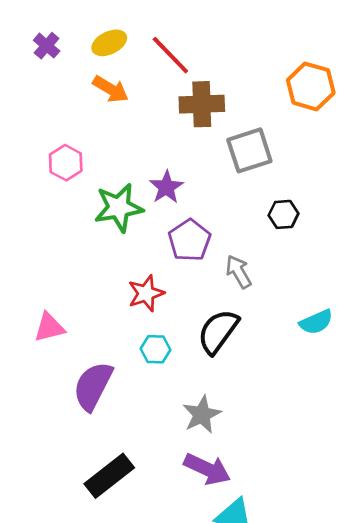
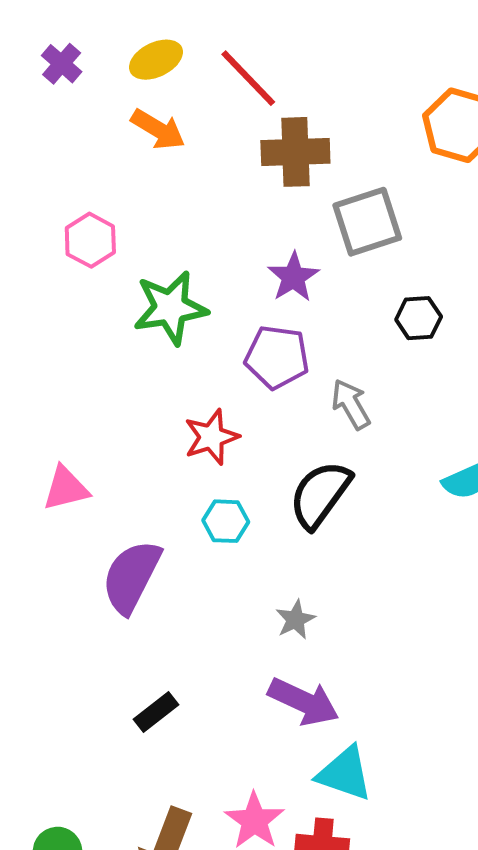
purple star: (166, 187) -> (293, 277), moved
purple pentagon: (190, 240) -> (277, 357), turned -30
gray star: (202, 415) -> (295, 620), size x0.7
black rectangle: (109, 476) -> (156, 712), size x0.6

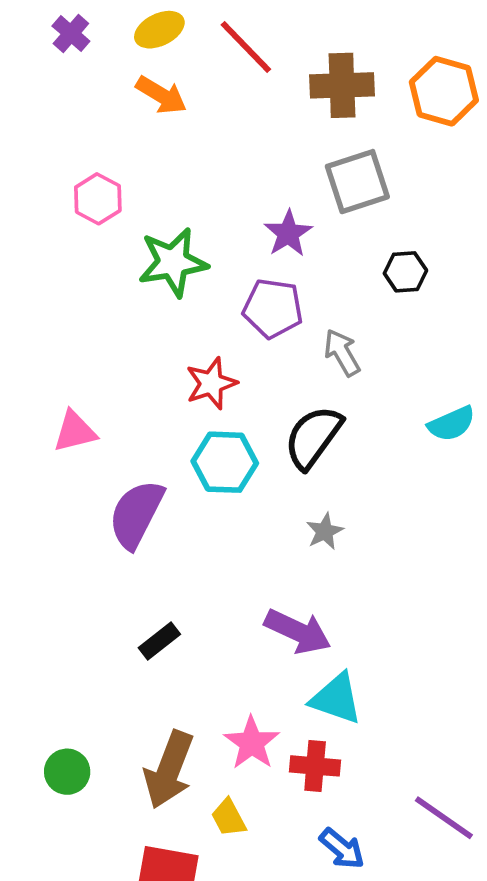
brown cross: (295, 152) -> (342, 85), moved
cyan hexagon: (226, 521) -> (225, 462), size x1.5
gray star: (295, 620) -> (325, 531), moved

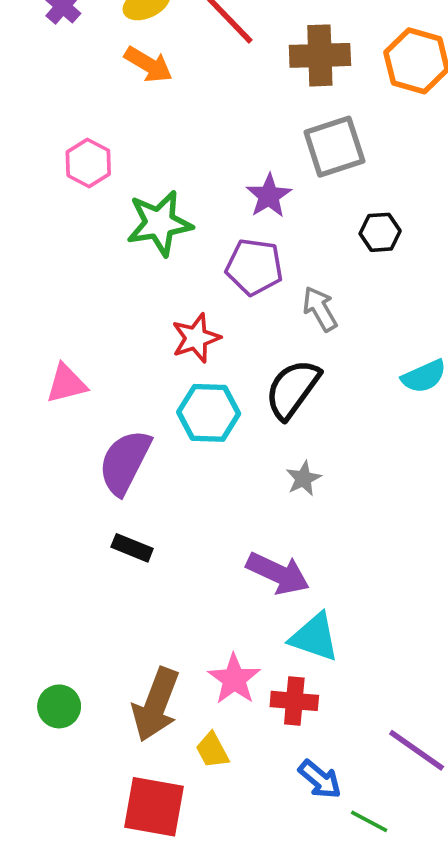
black rectangle: (159, 641) -> (132, 548), moved, turned 60

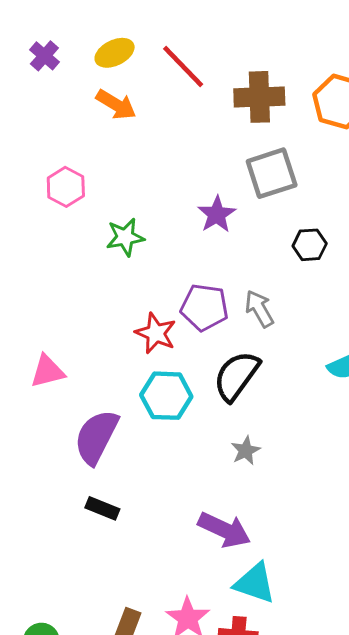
green star: (159, 223) -> (125, 237), size x0.7
purple pentagon: (254, 267) -> (204, 307), moved
red star: (196, 338) -> (156, 333), turned -30

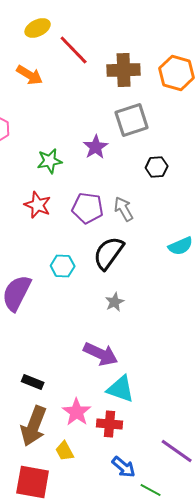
yellow ellipse: (115, 53) -> (38, 28), moved
green star: (125, 237) -> (50, 161), moved
red star: (156, 333) -> (38, 205), moved
cyan hexagon: (166, 396) -> (63, 266), size x0.7
black rectangle: (102, 508) -> (33, 382), moved

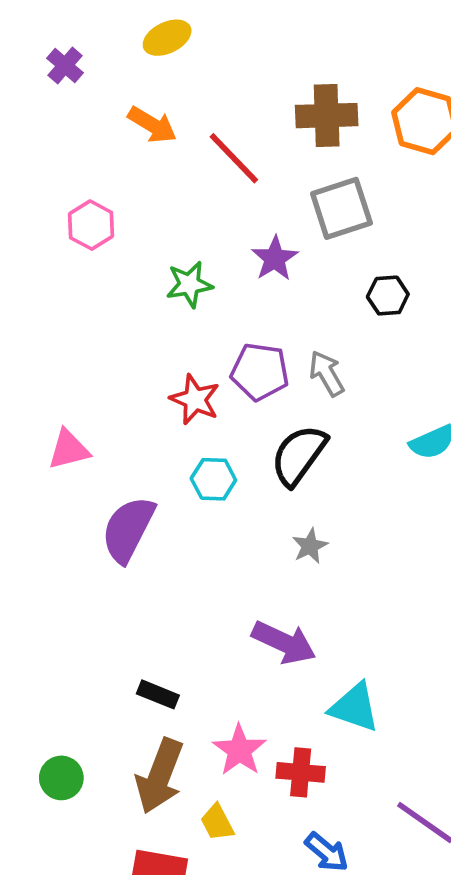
red line: (74, 50) -> (234, 158), moved
red star: (38, 205) -> (195, 399), moved
cyan triangle: (121, 389) -> (354, 707), moved

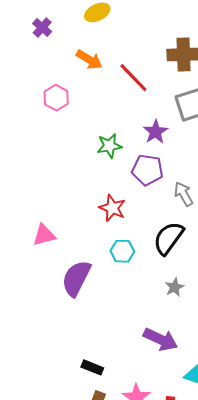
pink hexagon: (91, 225) -> (56, 98), moved
purple pentagon: (260, 372) -> (147, 170), moved

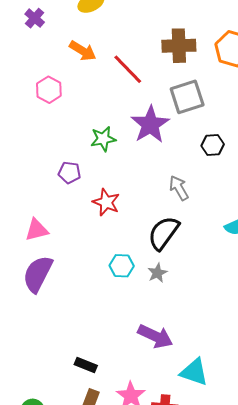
purple star: (155, 132) -> (150, 125), size x1.5
purple pentagon: (147, 170) -> (69, 173), moved, size x0.7
cyan hexagon: (122, 251) -> (122, 266), moved
purple semicircle: (76, 278) -> (38, 274), moved
gray star: (175, 287) -> (157, 273), moved

